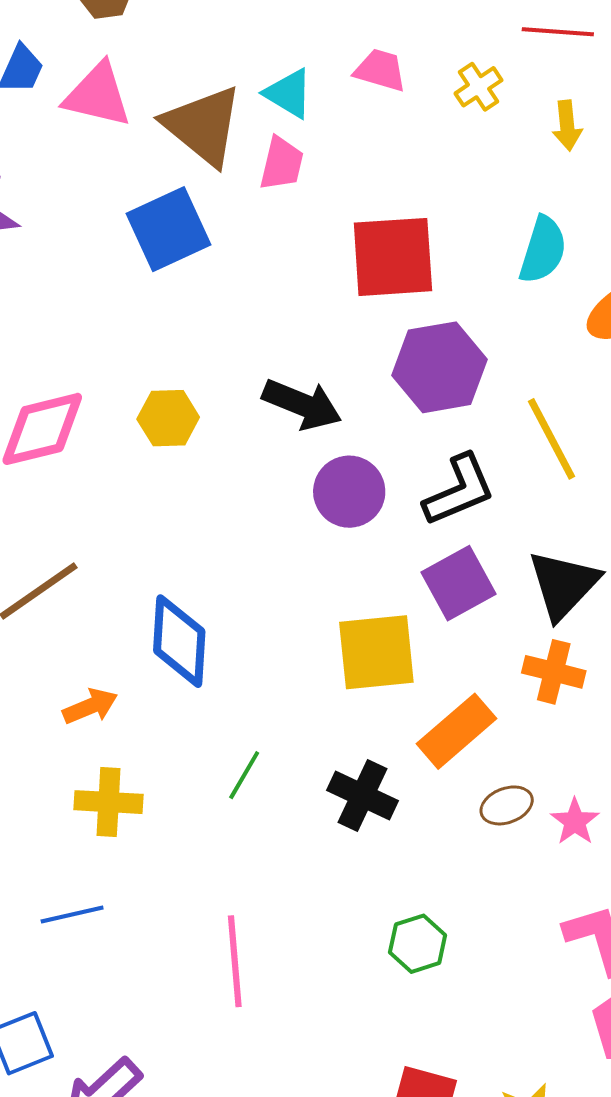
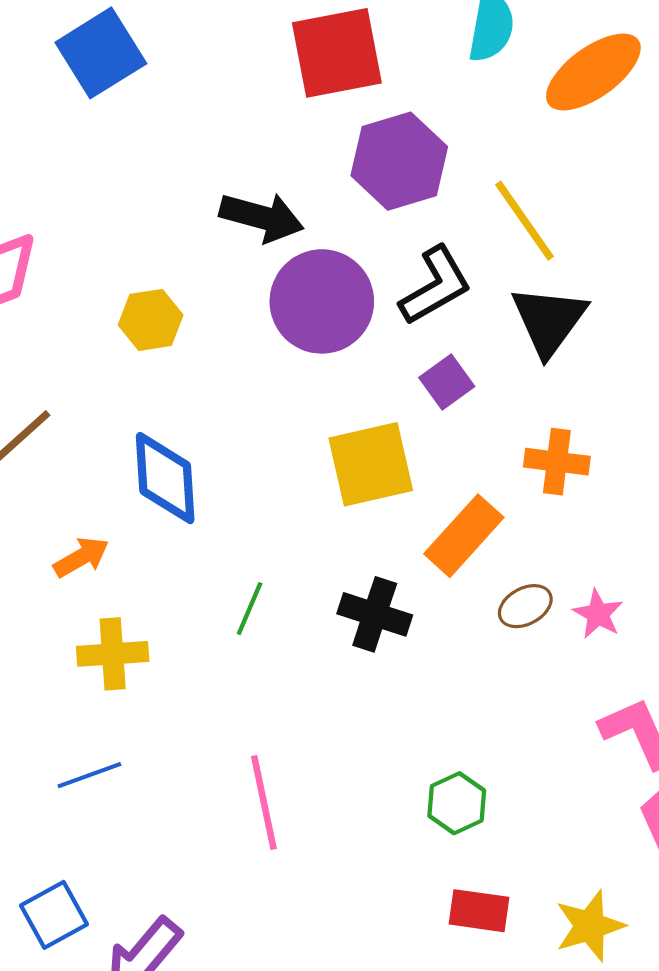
yellow hexagon: (168, 418) -> (151, 320), moved
purple circle: (349, 492) -> (322, 301), size x1.4
purple square: (458, 583) -> (447, 382), size x0.7
black triangle: (564, 585) -> (549, 321), moved
green hexagon: (418, 944) -> (457, 803), moved

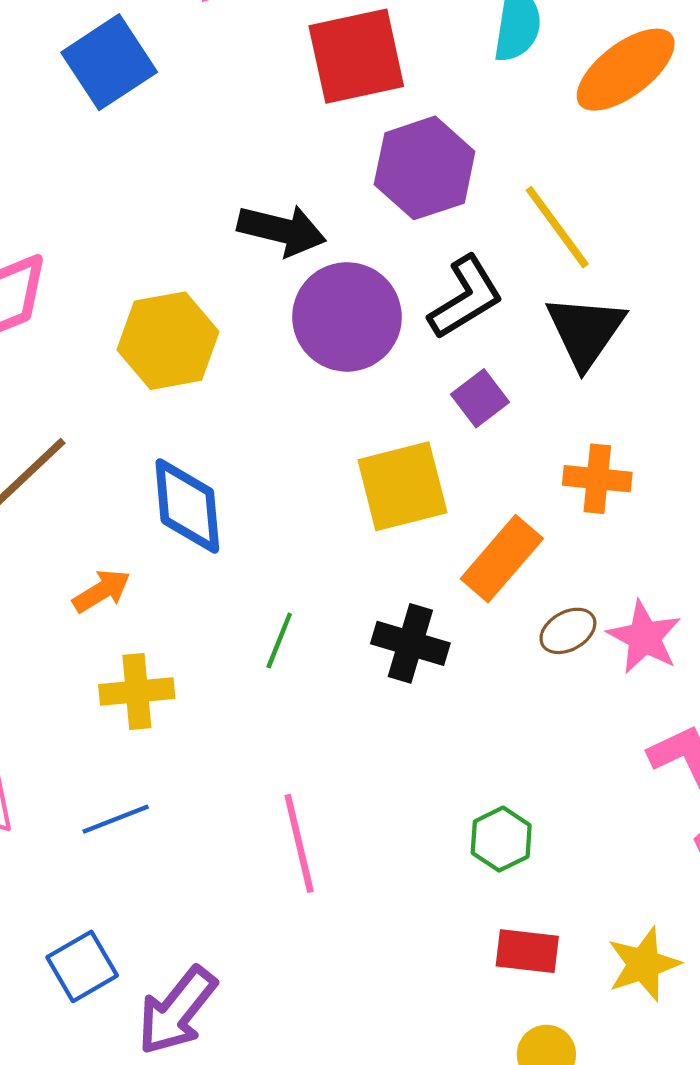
yellow hexagon: (151, 320) -> (168, 341), size x1.5
pink star: (598, 614) -> (644, 637), size x1.4

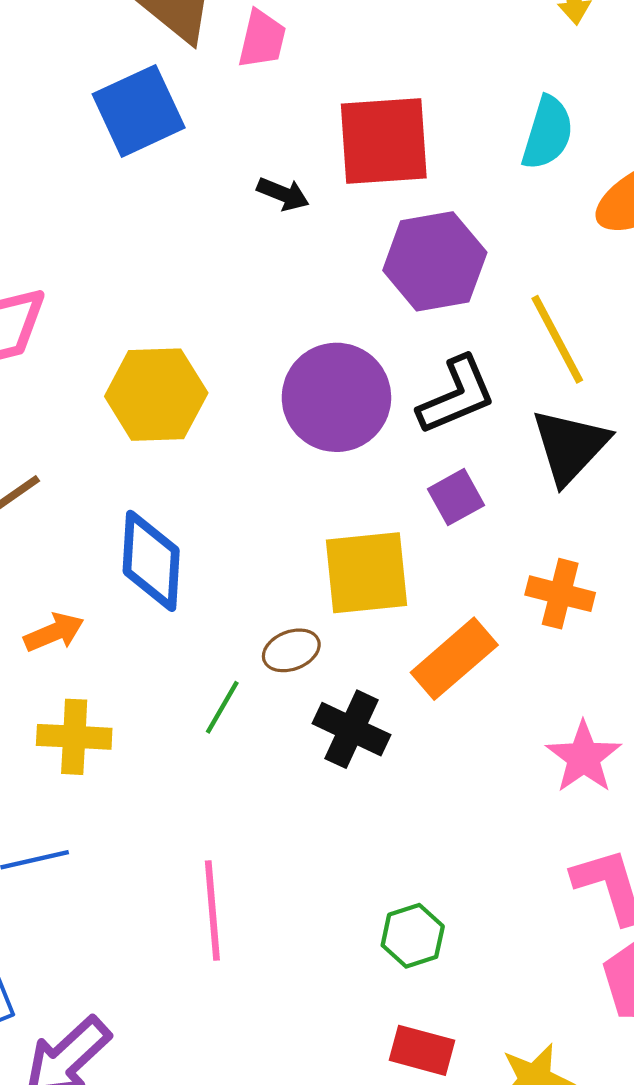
black arrow: (282, 230) -> (283, 194), moved, size x0.6
brown ellipse: (568, 631) -> (291, 650), moved

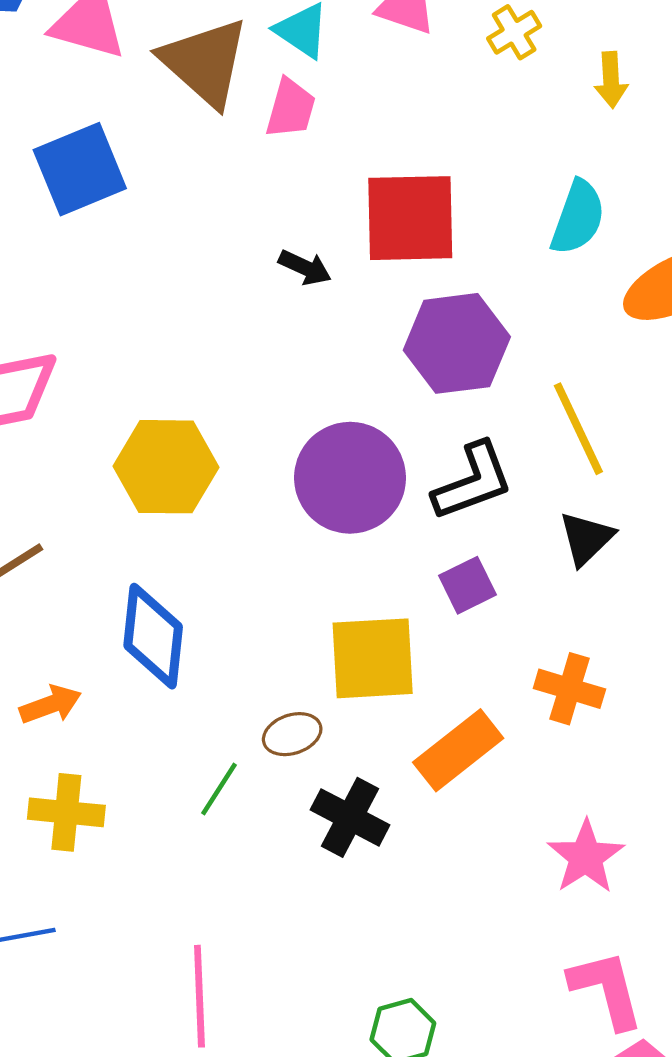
blue square: (139, 111) -> (80, 169), moved
black triangle: (570, 446) -> (586, 538), size x0.7

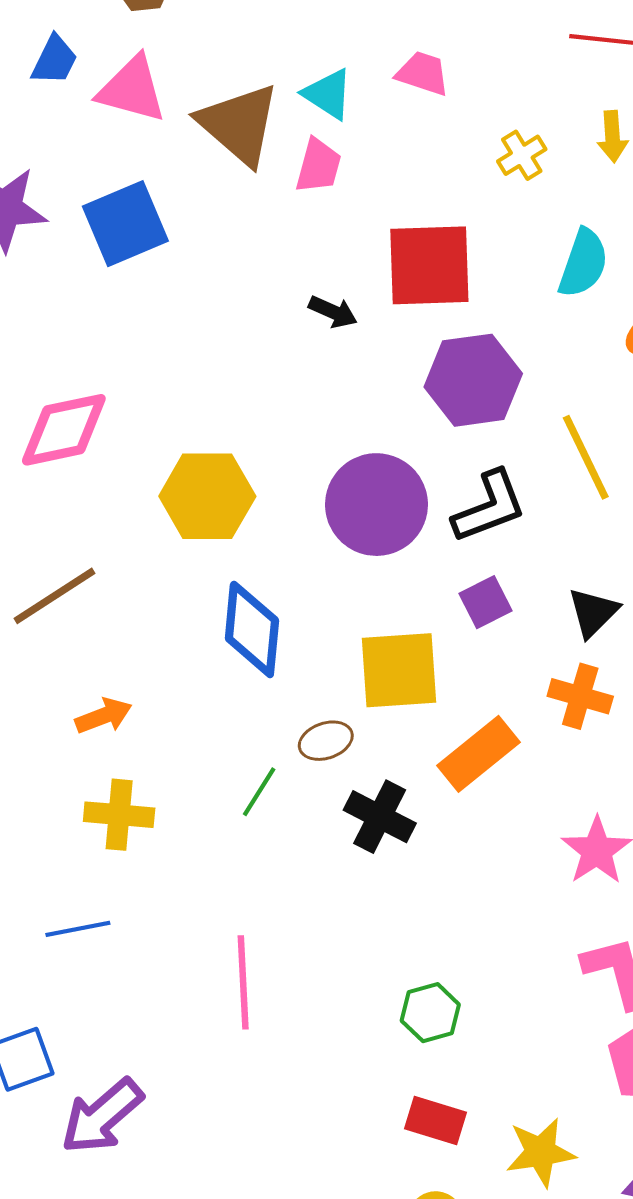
yellow cross: (514, 32) -> (522, 155), moved
black triangle: (586, 538) -> (593, 612), moved
blue diamond: (153, 636) -> (252, 629), moved

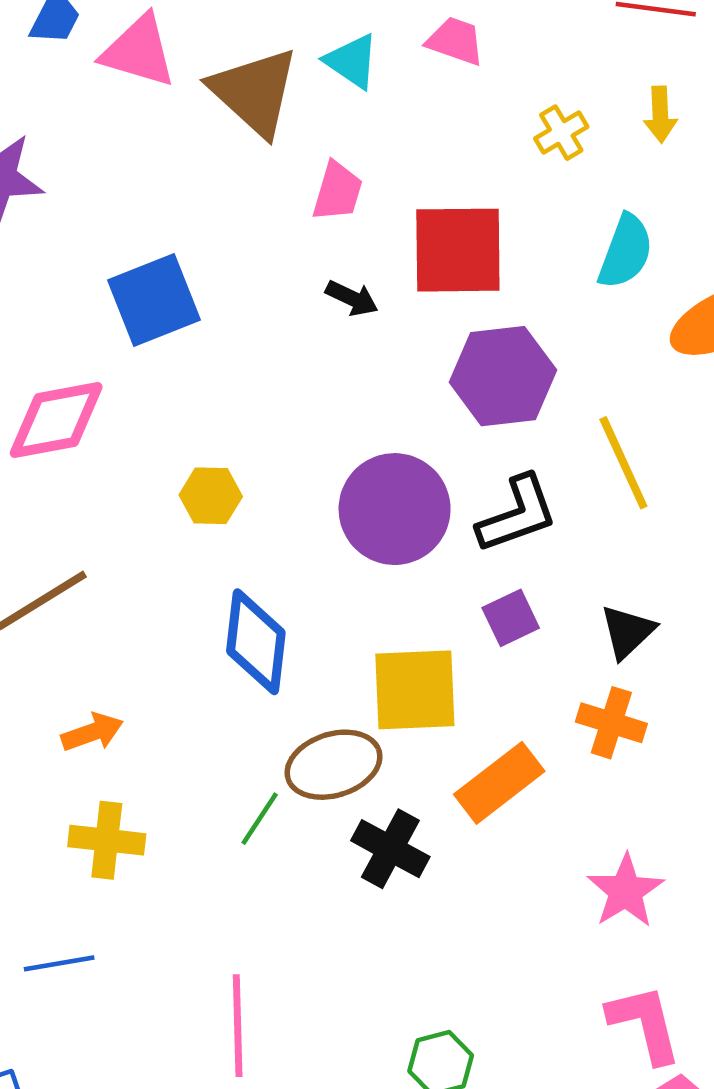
pink trapezoid: (318, 166) -> (337, 191), moved
blue square: (125, 224) -> (154, 300), moved
yellow hexagon: (207, 496) -> (211, 496), size x0.6
brown ellipse: (326, 741) -> (334, 765), size x1.6

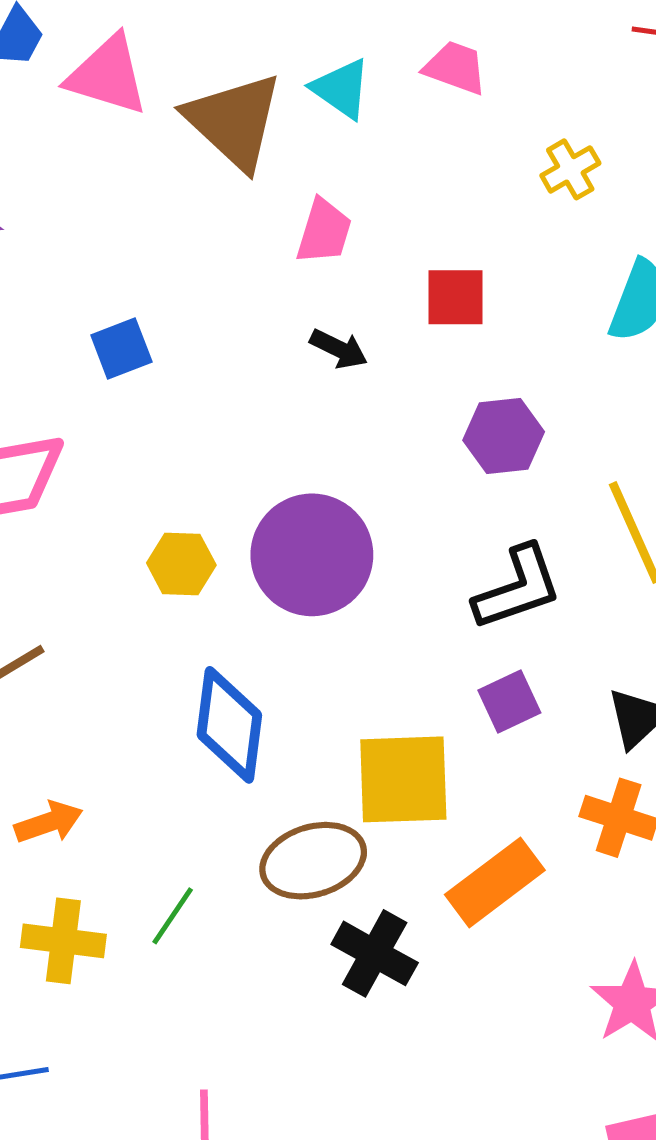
red square: (458, 250) -> (456, 297), size x0.6
blue square: (154, 300) -> (121, 348), size x0.6
purple hexagon: (503, 376) -> (504, 436), size x0.7
purple circle: (395, 509) -> (312, 555), moved
green line: (260, 819) -> (173, 916), moved

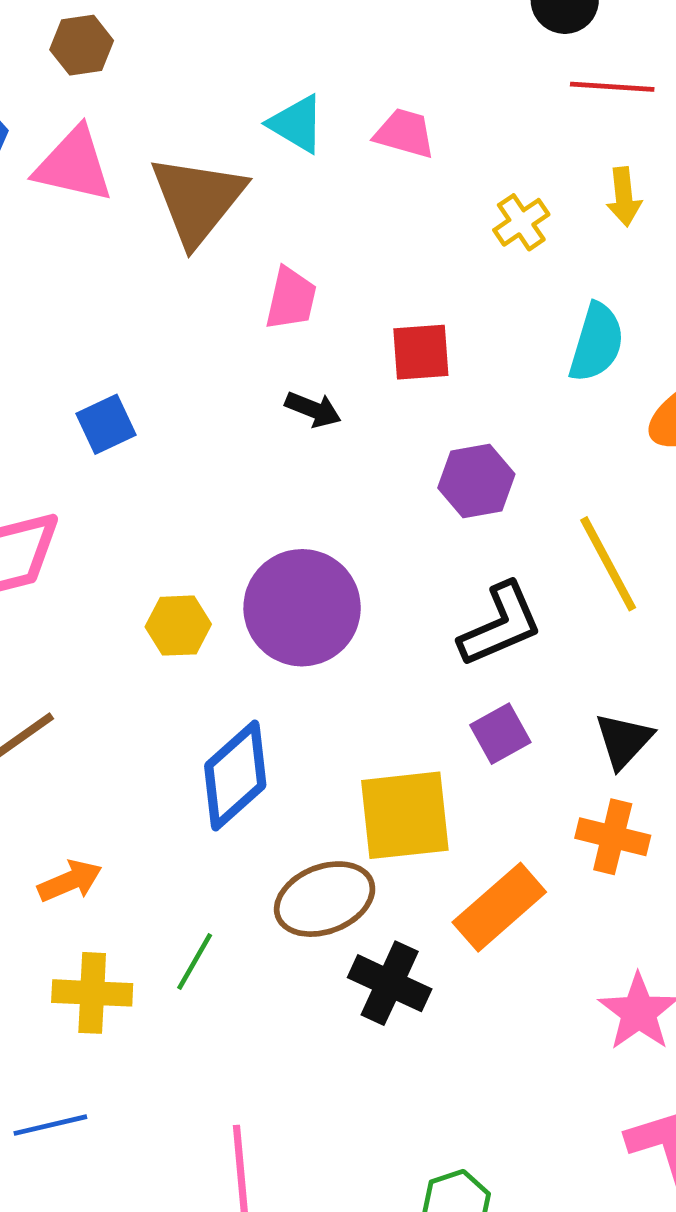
cyan triangle: (341, 89) -> (297, 124), moved
brown triangle: (234, 121) -> (197, 200), turned 30
blue diamond: (229, 725) -> (235, 776), turned 45

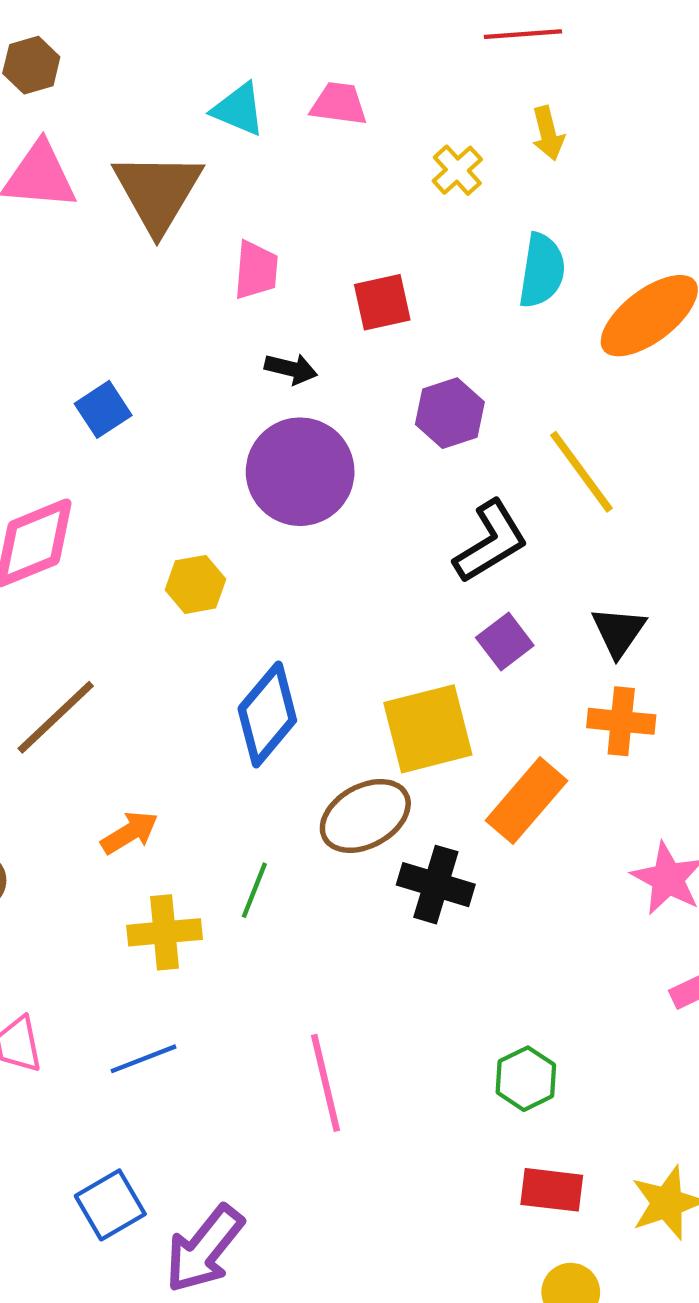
purple circle: (302, 608) -> (300, 472), moved

